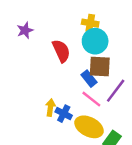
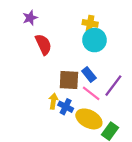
purple star: (25, 30) -> (30, 18), moved
red semicircle: (61, 51) -> (43, 44), moved
brown square: (100, 67) -> (69, 80), moved

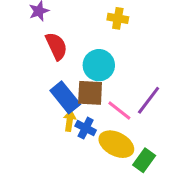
cyan circle: (94, 40) -> (99, 65), moved
blue rectangle: (89, 74) -> (65, 97), moved, size x1.5

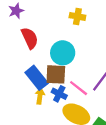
blue cross: (86, 128) -> (59, 94), moved

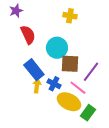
brown square: (56, 74) -> (70, 64), moved
pink line: (79, 88) -> (78, 88), moved

